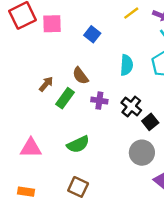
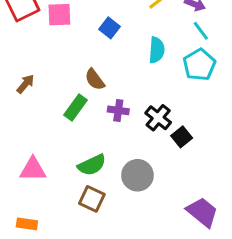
cyan semicircle: (127, 65) -> (157, 50), moved
brown arrow: (46, 84) -> (25, 84), moved
gray circle: (142, 153) -> (137, 175), moved
brown square: (78, 187) -> (92, 199), moved

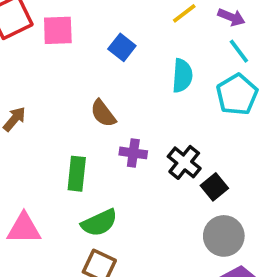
green rectangle: (76, 107) -> (77, 174), moved, turned -30
gray circle: (137, 175) -> (224, 236), moved

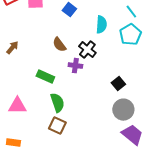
black cross: (184, 162) -> (87, 50), moved
green rectangle: (77, 174) -> (45, 77), turned -72
green semicircle: (99, 223) -> (57, 103), turned -84

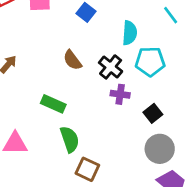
cyan pentagon: (130, 35) -> (150, 62), moved, turned 30
purple cross: (75, 66) -> (120, 94), moved
brown square: (57, 126) -> (87, 169), moved

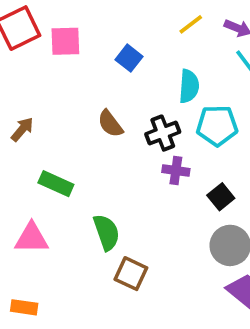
black cross: (111, 67) -> (163, 133), turned 30
green rectangle: (53, 104) -> (56, 184), moved

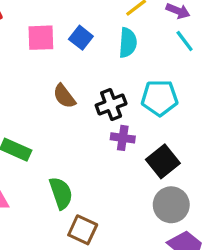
pink square: (65, 41) -> (41, 38), moved
cyan semicircle: (189, 86) -> (128, 43), moved
black square: (221, 197) -> (163, 161), size x1.4

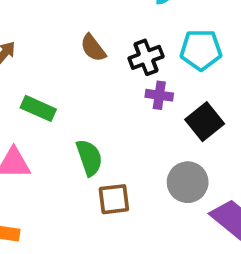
gray circle: (171, 205) -> (188, 182), moved
brown square: (83, 230) -> (114, 199), turned -32

